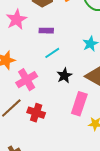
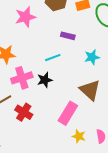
purple rectangle: (46, 31) -> (68, 36), moved
black star: (64, 76) -> (45, 80), moved

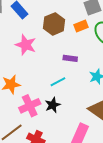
pink star: (25, 17) -> (26, 45), turned -30

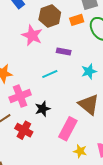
pink star: (26, 45) -> (32, 35), moved
black star: (53, 105) -> (43, 109), moved

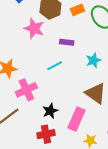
black star: (43, 109) -> (50, 111), moved
red cross: (24, 130) -> (46, 134), moved, turned -36

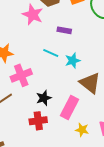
cyan star: (93, 60) -> (73, 61), moved
cyan line: (55, 66) -> (51, 53), turned 49

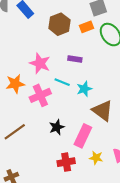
pink star: (33, 15) -> (40, 63), moved
pink cross: (21, 75) -> (40, 95), moved
red cross: (38, 121) -> (66, 162), moved

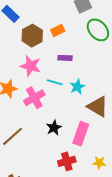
brown hexagon: (59, 24) -> (32, 36), moved
orange rectangle: (87, 27) -> (58, 31), moved
yellow star: (96, 158) -> (99, 163), moved

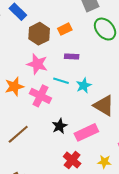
pink cross: (34, 98) -> (40, 96), turned -35
pink rectangle: (81, 134) -> (86, 132), turned 45
red cross: (67, 161) -> (72, 160), turned -36

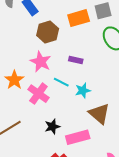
orange rectangle: (65, 29) -> (79, 18), moved, size x1.5
orange star: (14, 86) -> (14, 80), turned -30

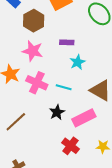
cyan line: (61, 82) -> (64, 87), moved
cyan star: (83, 90) -> (77, 62), moved

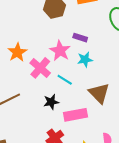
pink star: (33, 51) -> (60, 51), moved

